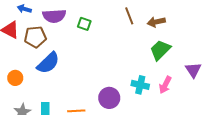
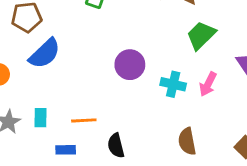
purple circle: (109, 98) -> (130, 65), moved

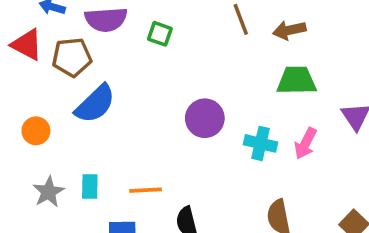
green trapezoid: (201, 35) -> (296, 81), turned 44

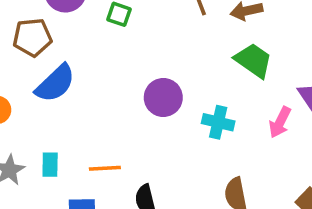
green trapezoid: (296, 81) -> (253, 60), turned 36
pink arrow: (305, 143) -> (280, 122), moved

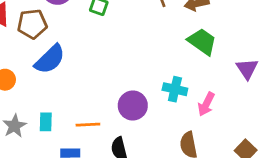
purple circle: (163, 97) -> (133, 106), moved
pink arrow: (280, 122) -> (206, 104), moved

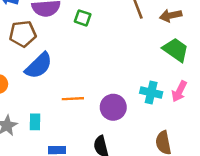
pink arrow: (206, 104) -> (179, 91), moved
orange line: (88, 125) -> (73, 99), moved

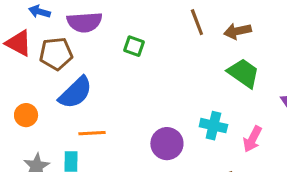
green square: (83, 18) -> (134, 46), moved
pink arrow: (179, 91) -> (252, 139), moved
orange line: (73, 99) -> (92, 133), moved

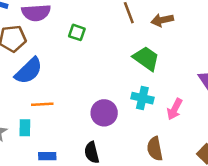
green trapezoid: (243, 73) -> (146, 58), moved

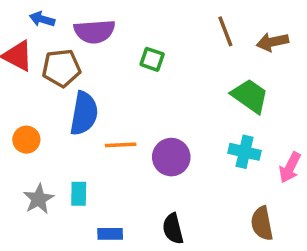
blue semicircle: (29, 71) -> (84, 113), turned -36
orange line: (42, 104) -> (121, 145), moved
purple circle: (104, 113) -> (171, 157), moved

